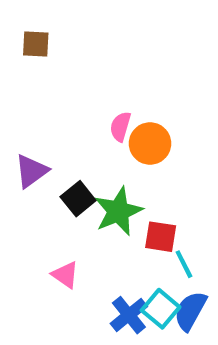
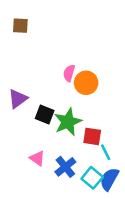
black square: (78, 199) -> (45, 114), turned -30
blue cross: (129, 315) -> (65, 167), moved

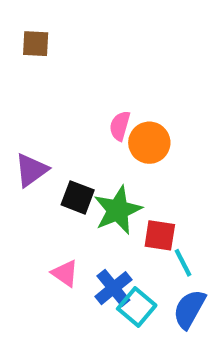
cyan square: (92, 178) -> (137, 307), moved

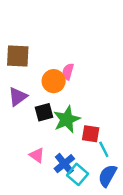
brown square: (36, 44) -> (18, 56), moved, size x1.5
orange circle: (149, 143) -> (54, 81), moved
black square: (78, 197) -> (44, 112), turned -36

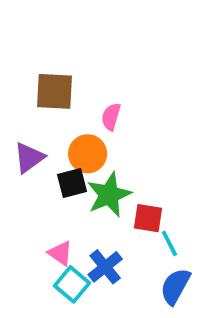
brown square: (18, 56) -> (54, 91), moved
orange circle: (54, 81) -> (88, 154), moved
cyan square: (77, 174) -> (72, 284), moved

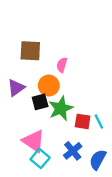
cyan line: (169, 243) -> (99, 121), moved
pink triangle: (60, 253) -> (34, 141), size x1.6
blue cross: (105, 267) -> (73, 151), moved

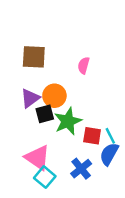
pink semicircle: (62, 65) -> (84, 65), moved
purple triangle: (16, 88) -> (30, 98), moved
blue semicircle: (98, 160) -> (109, 154), moved

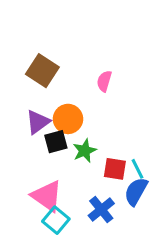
brown square: (34, 57) -> (42, 71), turned 30
green star: (68, 121) -> (85, 151), size x0.7

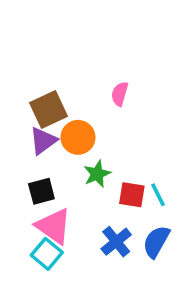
brown square: (42, 71) -> (48, 109), moved, turned 32
black square: (56, 142) -> (41, 191), moved
blue semicircle: (136, 191) -> (156, 242), moved
cyan square: (56, 220) -> (47, 254), moved

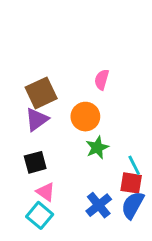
orange circle: (78, 137) -> (85, 117), moved
green star: (97, 174) -> (97, 148), moved
red square: (132, 195) -> (131, 183), moved
pink triangle: (54, 226) -> (46, 192), size x0.6

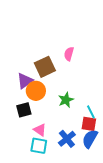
brown square: (41, 93) -> (45, 67), moved
orange circle: (85, 117) -> (36, 91), moved
pink triangle: (46, 192) -> (40, 130), moved
cyan square: (40, 215) -> (39, 146), moved, turned -30

